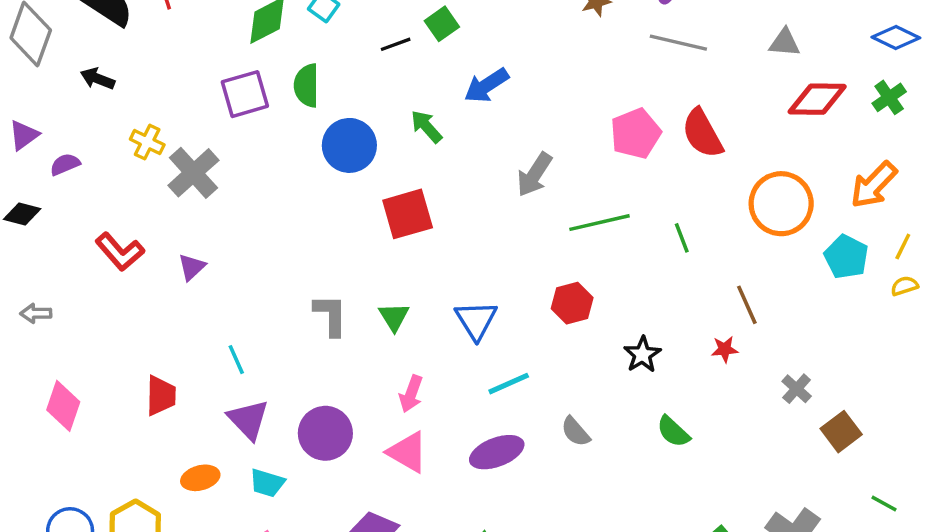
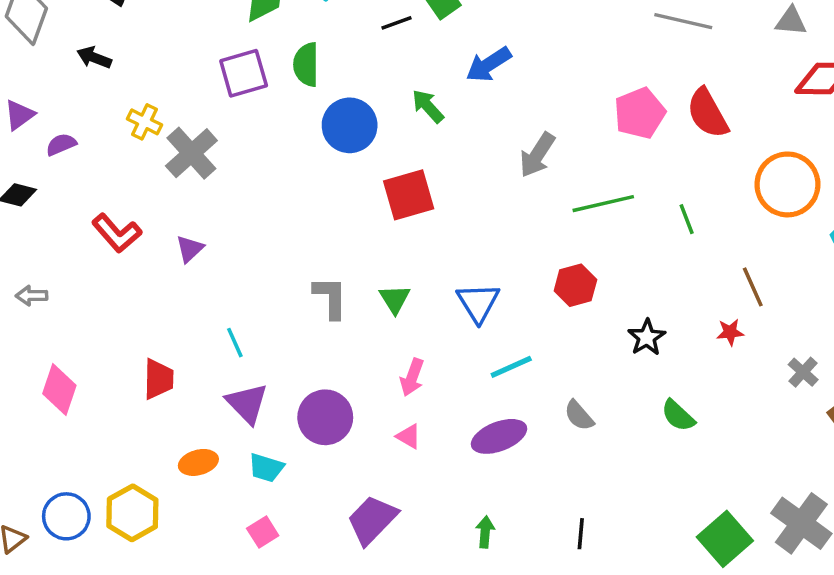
pink triangle: (408, 452) -> (409, 436), size x0.6

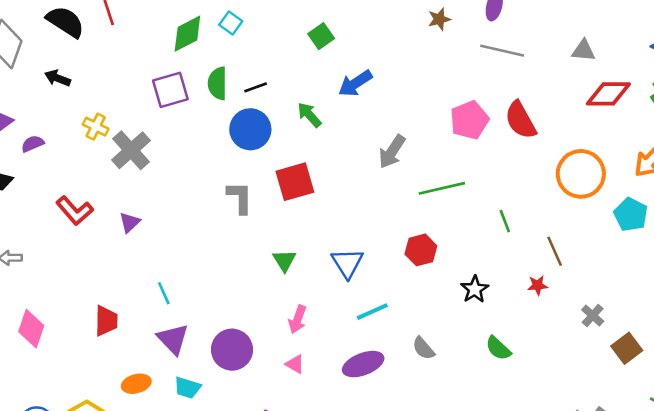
black line: (396, 23) -> (256, 87), moved
green line: (687, 219) -> (505, 221), moved
gray L-shape: (330, 297) -> (240, 197), moved

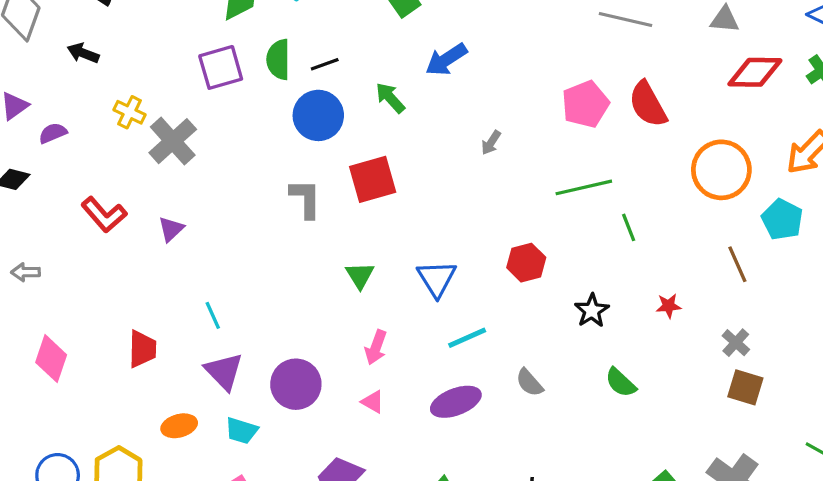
gray arrow: (392, 152) -> (491, 143), size x0.6
green line: (442, 188) -> (584, 187), moved
brown line: (555, 251) -> (737, 264), moved
brown square: (627, 348) -> (745, 387), moved, turned -36

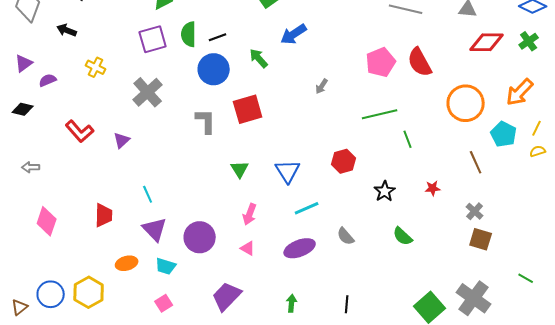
gray cross: (173, 141) -> (148, 92), moved

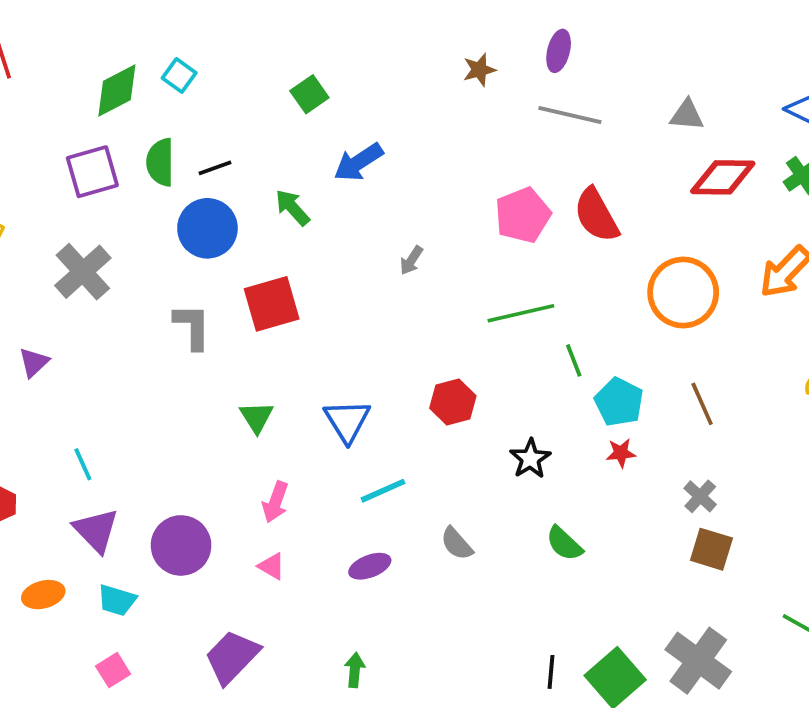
cyan pentagon: (504, 134) -> (619, 402), moved
purple ellipse: (300, 248) -> (370, 566), size x0.7
black line: (347, 304) -> (551, 672), moved

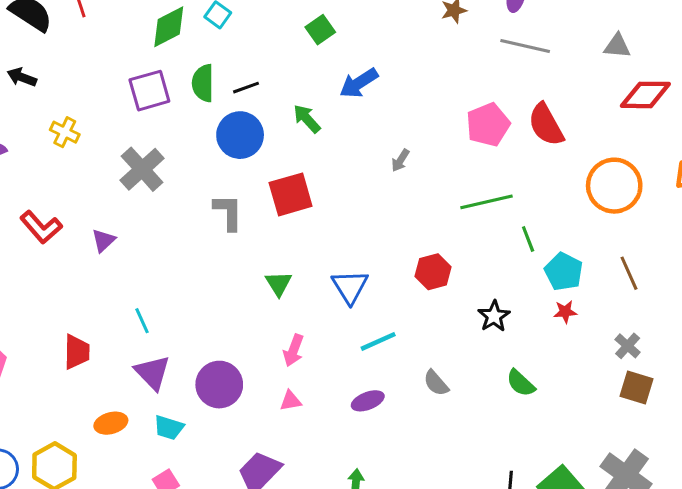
pink triangle: (272, 566) -> (291, 401), turned -40

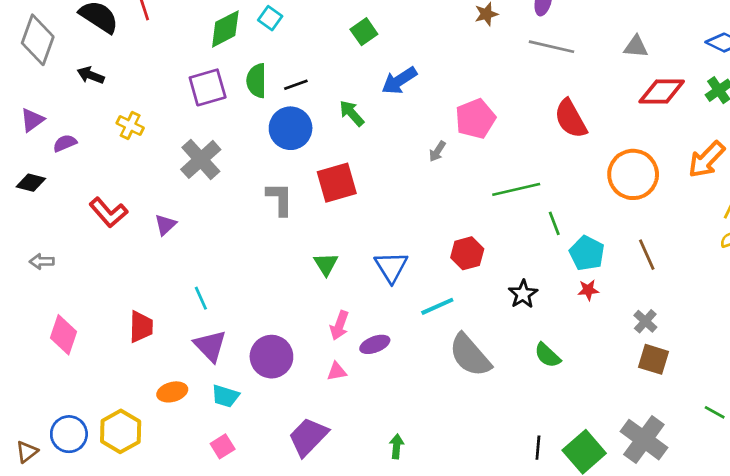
pink pentagon: (488, 125) -> (475, 119), moved
cyan line: (378, 341) -> (437, 306), moved
gray semicircle: (436, 383) -> (470, 355), size x1.8
purple ellipse: (368, 401) -> (375, 344), moved

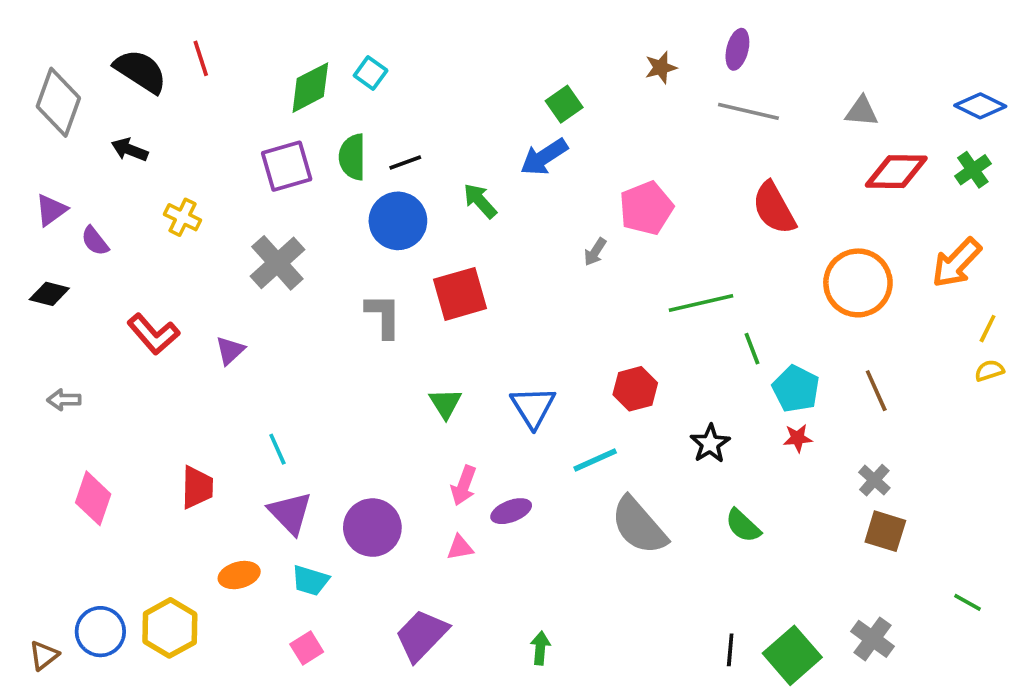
green square: (364, 32) -> (564, 104), moved
purple semicircle: (65, 143) -> (95, 241), turned -105
gray cross: (644, 440) -> (873, 639), size x0.7

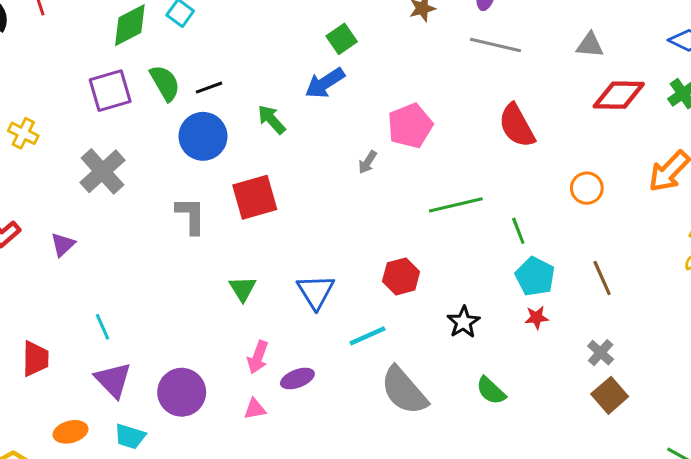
green semicircle: (352, 157) -> (165, 83), turned 150
orange circle: (858, 283) -> (587, 188), size x0.6
green line: (752, 349) -> (518, 231), moved
brown square: (885, 531) -> (610, 395), turned 32

